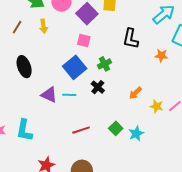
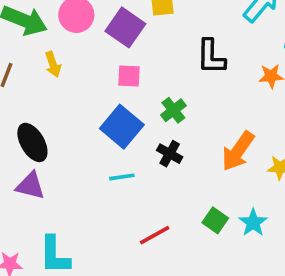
orange arrow: (135, 93) -> (238, 151), size x1.6
purple triangle: (49, 95) -> (30, 186), moved

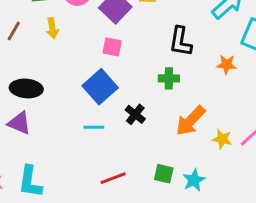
green cross: (173, 110) -> (169, 78), moved, turned 30
black ellipse: (32, 142) -> (26, 88), turned -64
green square: (215, 220) -> (164, 174), turned -30

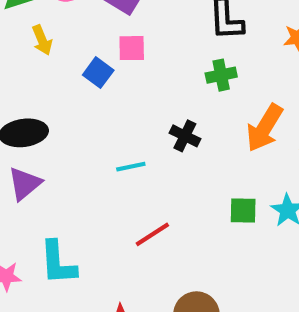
blue square: (100, 87) -> (98, 73), moved, size x0.6
purple triangle: (19, 123) -> (25, 184), turned -50
red line: (113, 178) -> (152, 234), moved

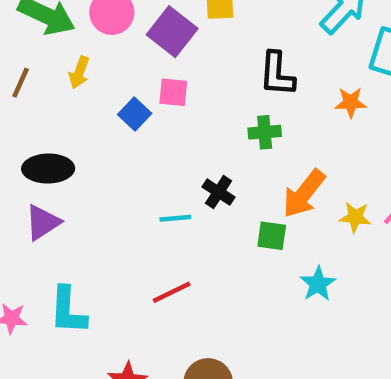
yellow arrow: (42, 40) -> (79, 72), turned 36
cyan line: (131, 167) -> (175, 218), moved
green square: (243, 210) -> (272, 236), moved

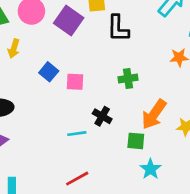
black L-shape: (277, 74) -> (118, 28), moved
pink square: (173, 92) -> (75, 82), moved
cyan star: (318, 284) -> (150, 169), moved

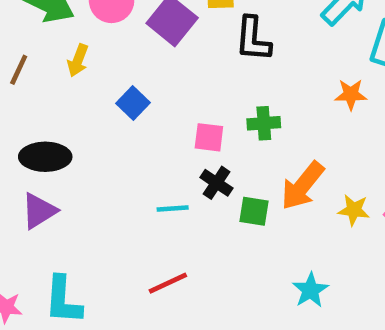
pink square: (75, 82) -> (209, 137), moved
green square: (136, 141) -> (254, 211), moved
cyan star: (150, 169) -> (310, 290), moved

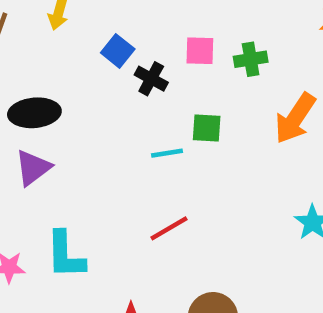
pink square: (209, 137) -> (200, 51), moved
black cross: (217, 183) -> (151, 79), moved
green square: (254, 211) -> (207, 128), moved

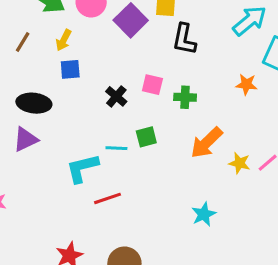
blue square: (118, 51) -> (70, 69), moved, turned 35
green square: (207, 128) -> (146, 137), turned -30
cyan L-shape: (65, 255) -> (82, 168), moved, turned 66

